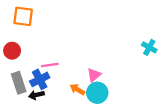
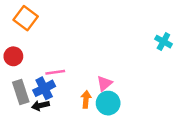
orange square: (23, 16) -> (26, 18), turned 30
cyan cross: (149, 47) -> (163, 42), moved
orange arrow: (77, 89) -> (86, 99), turned 64

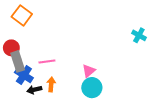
blue cross: (44, 88) -> (24, 75), moved, turned -30
gray rectangle: (21, 92) -> (18, 61), moved
orange arrow: (86, 99) -> (51, 84), moved

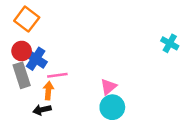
red circle: (11, 48) -> (22, 51), moved
blue cross: (24, 75) -> (36, 59), moved
orange arrow: (51, 84) -> (48, 91), moved

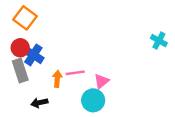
pink line: (57, 75) -> (75, 73), moved
orange arrow: (48, 91) -> (57, 79), moved
cyan circle: (112, 107) -> (93, 100), moved

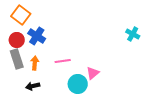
blue cross: (33, 55) -> (37, 36), moved
orange arrow: (57, 79) -> (35, 63), moved
pink triangle: (101, 81) -> (93, 73), moved

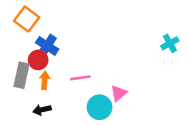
cyan cross: (133, 34) -> (170, 43), turned 32
red circle: (17, 40) -> (38, 60), moved
gray rectangle: (17, 59) -> (22, 75), turned 30

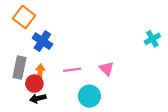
red circle: (38, 60) -> (34, 84), moved
pink triangle: (119, 93) -> (107, 69), moved, turned -35

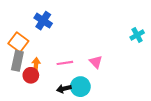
orange square: (24, 17) -> (18, 42), moved
blue cross: (42, 41) -> (43, 21), moved
black arrow: (38, 98) -> (64, 89), moved

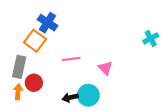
orange square: (18, 42) -> (35, 41), moved
pink line: (65, 63) -> (71, 59), moved
orange arrow: (36, 65) -> (18, 92), moved

